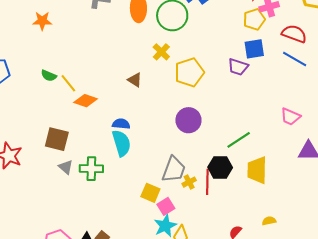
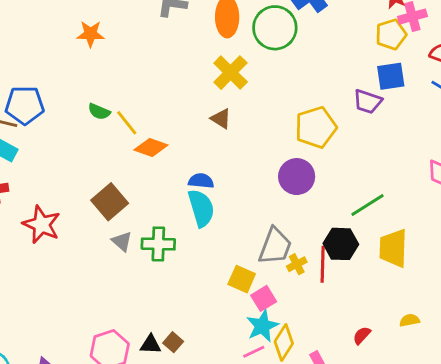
yellow cross: (161, 52) -> (231, 73), moved, size x1.4
yellow pentagon: (189, 72) -> (316, 127), moved
brown square: (57, 139) -> (110, 202), turned 35

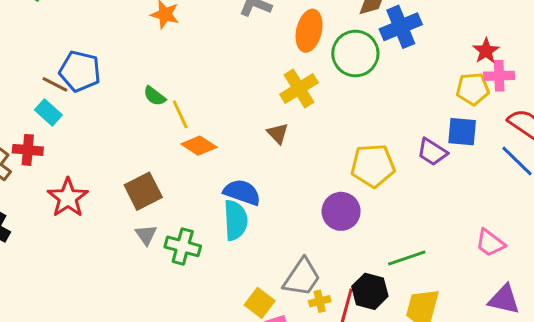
blue semicircle: (201, 181) -> (242, 192), size x1.4

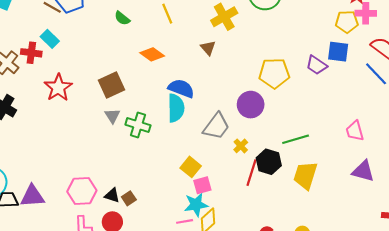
cyan rectangle: (48, 112) -> (50, 39), moved
yellow line: (180, 114) -> (167, 14), moved
pink trapezoid: (490, 243) -> (355, 131), turned 35
gray trapezoid: (302, 277) -> (216, 126), moved
yellow cross: (320, 301) -> (241, 146), moved, turned -32

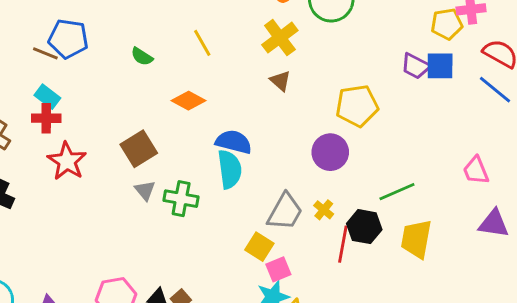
brown triangle: (208, 48) -> (280, 81), moved
red cross: (31, 53) -> (46, 118), moved
purple trapezoid: (316, 65) -> (416, 66), moved
gray trapezoid: (216, 126) -> (285, 212), moved

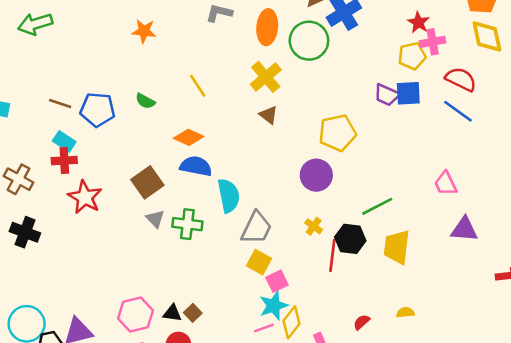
blue pentagon: (68, 39) -> (98, 110), moved
blue semicircle: (234, 142) -> (196, 166), moved
gray trapezoid: (285, 212) -> (256, 228), moved

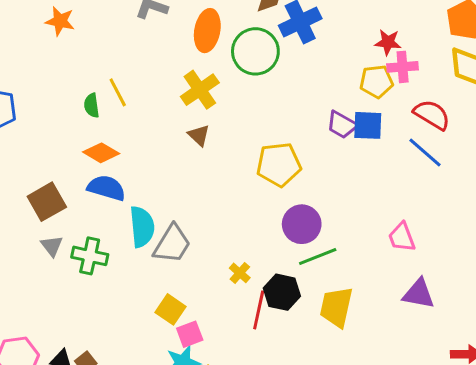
red star: (418, 22) -> (388, 42), turned -30
green semicircle: (145, 101) -> (92, 105), moved, turned 48
purple circle: (316, 175) -> (302, 224), moved
gray trapezoid: (256, 228) -> (172, 244), moved

